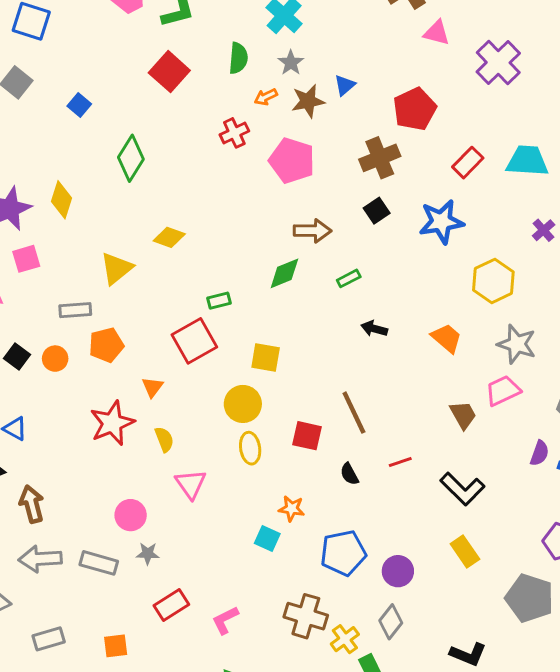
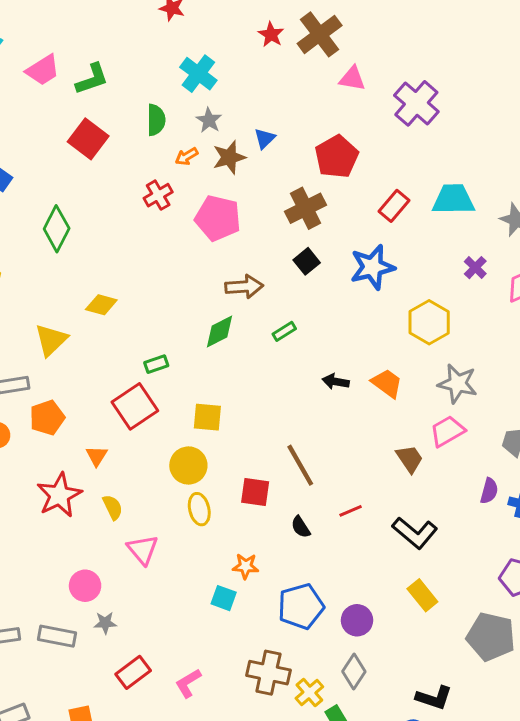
black arrow: (374, 329) -> (336, 382), moved

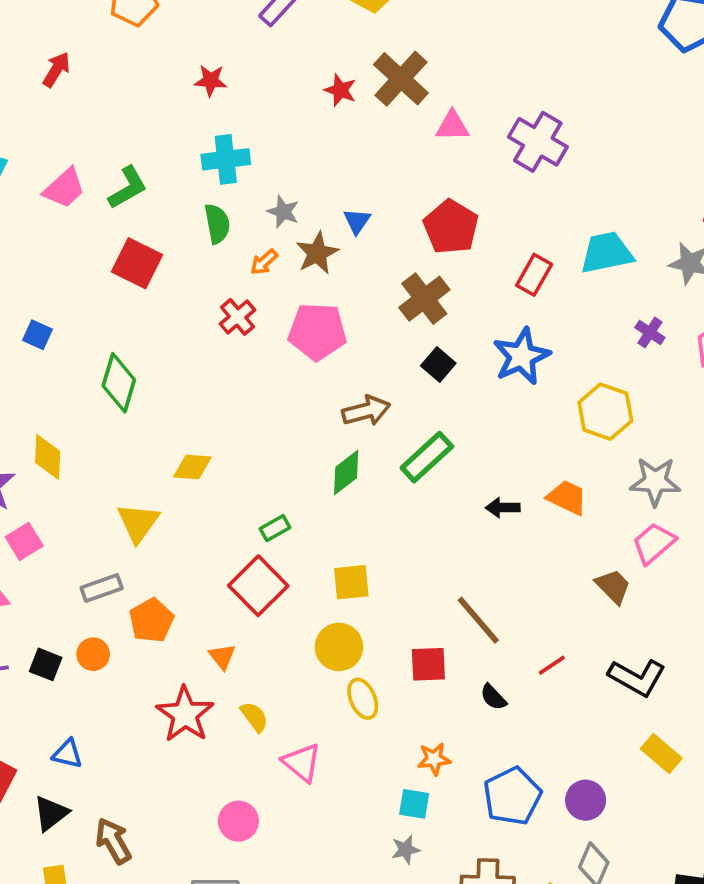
cyan cross: (198, 74) -> (226, 159), moved, turned -33
green rectangle: (284, 331) -> (427, 457), size x1.8
gray star: (105, 623) -> (406, 850), moved

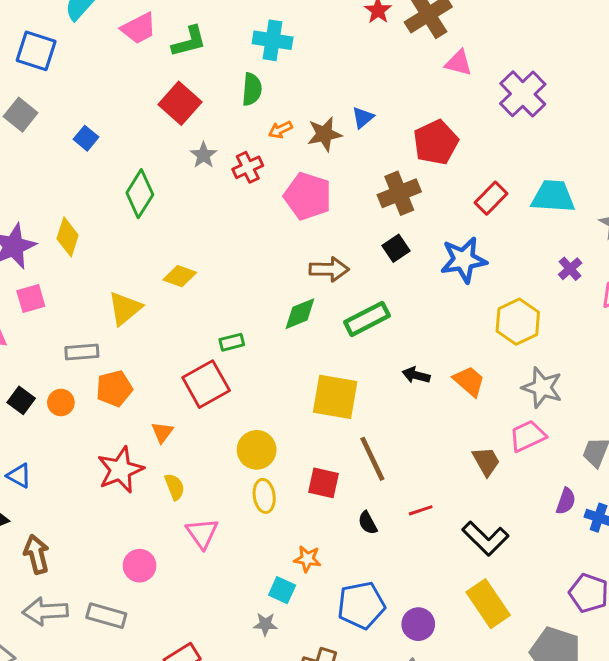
gray star: (283, 212) -> (204, 155), moved
yellow square: (351, 582) -> (335, 397), moved, size x1.5
yellow rectangle: (661, 754) -> (488, 604), size x1.4

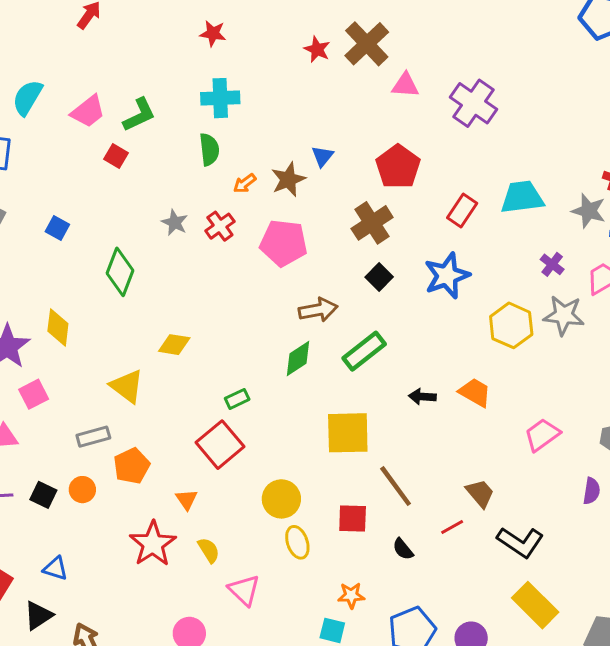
red square: (180, 103) -> (116, 156), moved, size x0.6
yellow triangle: (125, 308) -> (127, 386), turned -33
gray star: (542, 387) -> (564, 315), moved
brown trapezoid: (486, 461) -> (480, 493), moved

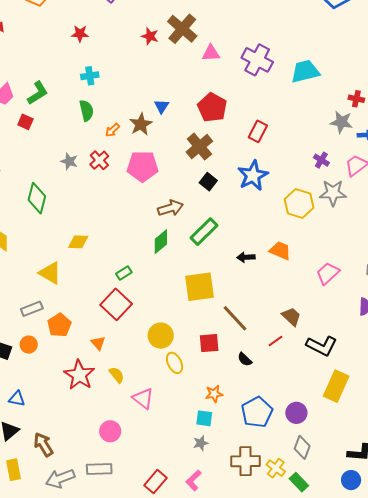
cyan cross: (220, 98) -> (90, 76), size x0.7
cyan trapezoid: (522, 197) -> (305, 71), moved
yellow rectangle: (535, 605) -> (336, 386), turned 76

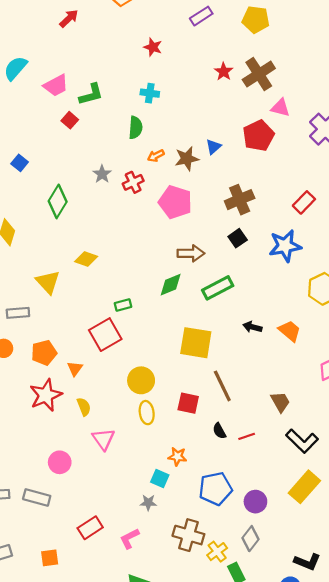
red pentagon: (212, 107) -> (259, 136), moved
orange pentagon: (59, 325) -> (44, 353), moved
red line: (275, 341) -> (247, 436), moved

